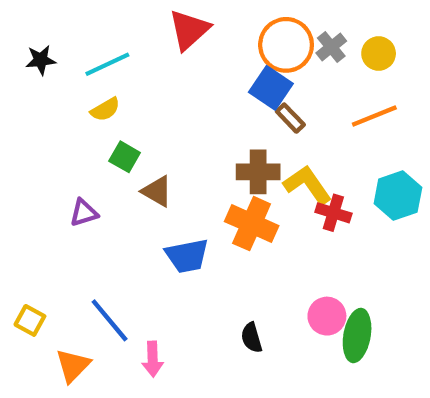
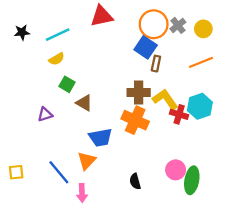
red triangle: (189, 30) -> (102, 16), turned 30
brown rectangle: (290, 118) -> (156, 64), turned 56
cyan hexagon: (398, 196) -> (200, 106), moved
yellow square: (30, 320) -> (16, 172), turned -35
orange triangle: (73, 366) -> (87, 161), moved

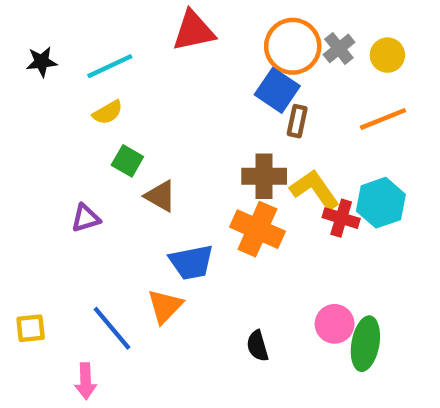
pink arrow: (82, 193) -> (86, 381), moved

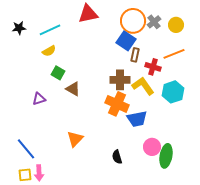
red cross: (341, 218) -> (153, 67), moved
blue trapezoid: (191, 262) -> (137, 119), moved
yellow square: (31, 328) -> (25, 175), moved
blue line: (112, 328) -> (26, 149), moved

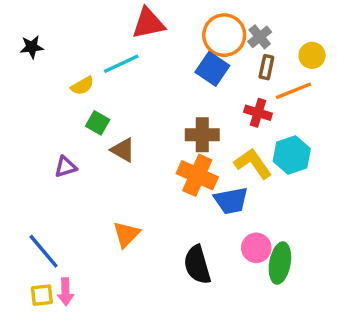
yellow circle: (176, 25) -> (312, 55), moved
cyan line: (50, 30) -> (121, 64), moved
brown rectangle: (135, 55) -> (266, 67), moved
yellow L-shape: (143, 86) -> (253, 163), moved
black semicircle: (117, 157) -> (197, 265), size x1.6

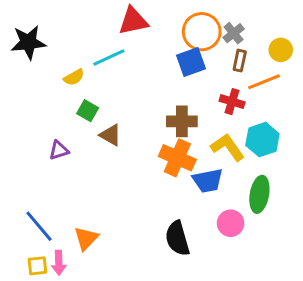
black star: (32, 47) -> (28, 42), size x1.6
blue square: (212, 69) -> (191, 62), turned 36
orange triangle: (126, 234) -> (86, 238), moved
green ellipse: (280, 263) -> (259, 194), moved

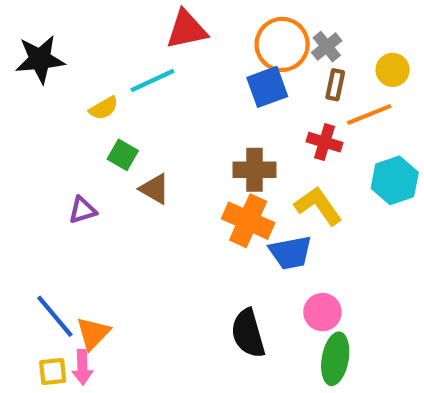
cyan hexagon: (262, 140) -> (395, 180), moved
green ellipse: (259, 194) -> (335, 359), moved
orange triangle: (86, 238) -> (93, 333), moved

